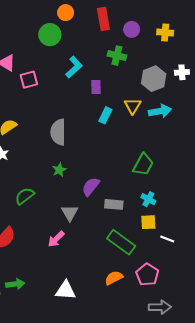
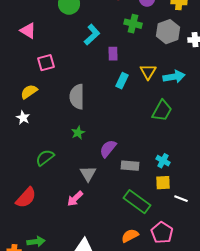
gray hexagon: (154, 79) -> (168, 32), moved
pink square: (29, 80) -> (46, 63), moved
green trapezoid: (143, 165) -> (162, 111), moved

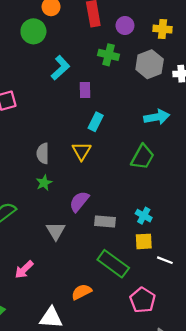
yellow triangle: (148, 72) -> (82, 151), moved
gray semicircle: (77, 97) -> (43, 153), moved, size x0.7
pink arrow: (75, 199) -> (24, 270), moved
orange semicircle: (130, 236) -> (82, 292), moved

